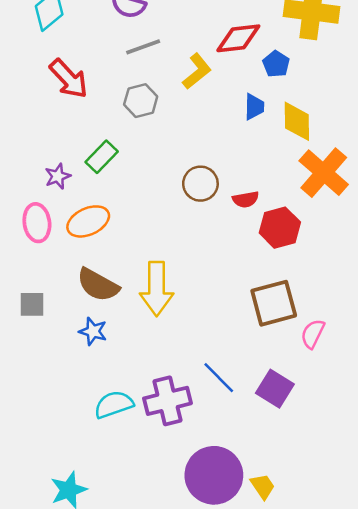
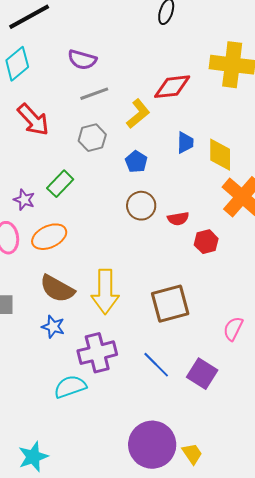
blue pentagon: (276, 64) -> (136, 162), moved
purple star: (58, 176) -> (24, 200), turned -30
red hexagon: (280, 228) -> (206, 242), size x0.7
brown square: (274, 303) -> (170, 304), moved
purple cross: (168, 401) -> (97, 353), moved

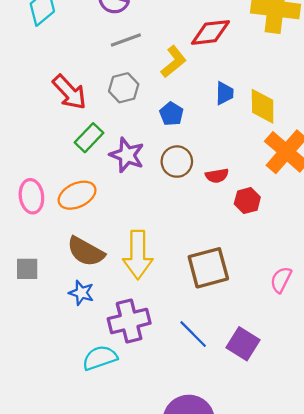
red arrow: (33, 120) -> (69, 92), moved
purple star: (24, 200) -> (127, 155), moved, size x1.5
pink semicircle: (233, 329) -> (281, 280), moved

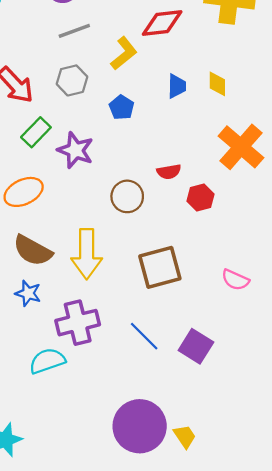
yellow diamond: (263, 106) -> (217, 84), moved, size x0.7
brown circle: (177, 162) -> (127, 196), moved
pink semicircle: (281, 280) -> (235, 280), turned -92

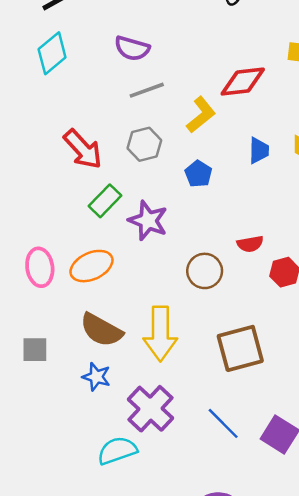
purple cross: (78, 323) -> (150, 409), turned -33

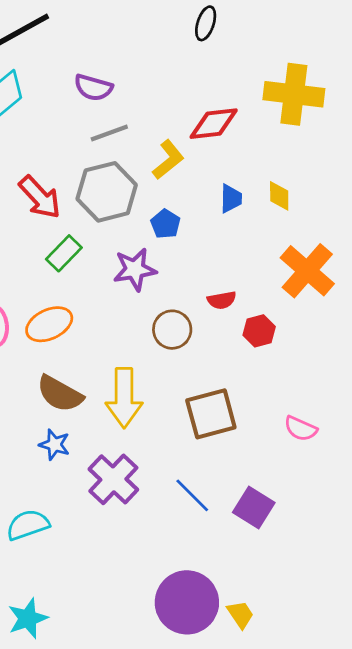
gray hexagon: (144, 144) -> (107, 192), size x1.6
purple star: (148, 221) -> (135, 269), moved, turned -30
cyan semicircle: (117, 451) -> (28, 525), moved

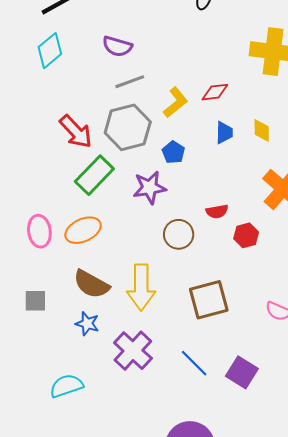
red diamond: (214, 124) -> (215, 92), moved, size x0.7
green rectangle: (64, 253) -> (94, 175), size x1.4

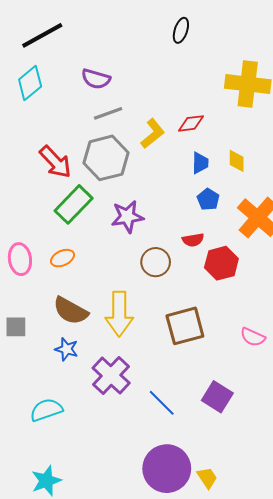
blue pentagon: (173, 152) -> (208, 199), moved
orange ellipse: (83, 230) -> (62, 258), size x0.7
red hexagon: (246, 235) -> (221, 263), size x1.4
blue line: (194, 363) -> (162, 403), moved

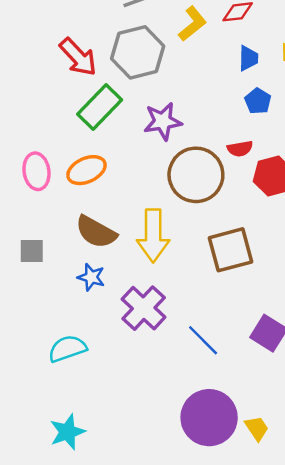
orange ellipse: (62, 258) -> (86, 170), size x1.4
brown circle: (156, 262) -> (196, 175), size x1.6

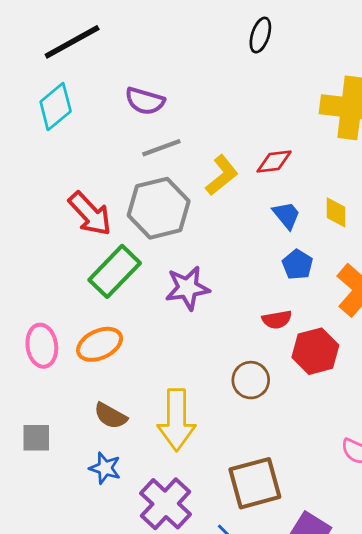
blue trapezoid: (248, 58) -> (286, 215), turned -40
brown circle: (196, 175) -> (251, 380), moved, size x0.6
brown semicircle: (96, 232) -> (111, 416), size x0.7
brown square: (230, 250) -> (255, 483), moved

